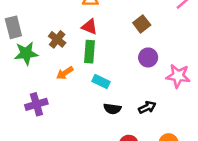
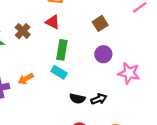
green rectangle: (90, 52) -> (62, 50), moved
orange arrow: (65, 73) -> (26, 79), moved
black semicircle: (112, 109) -> (77, 99), moved

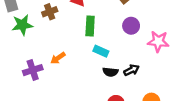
brown cross: (23, 31) -> (50, 12), turned 32
cyan rectangle: (59, 72) -> (101, 51), moved

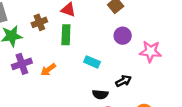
green rectangle: (90, 26) -> (66, 35), moved
purple cross: (33, 70) -> (22, 64), moved
black semicircle: (110, 72) -> (100, 94), moved

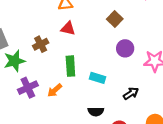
green rectangle: (66, 35) -> (70, 66), moved
black semicircle: (100, 94) -> (96, 112), moved

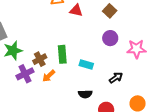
brown square: (115, 19) -> (110, 11), moved
red triangle: (68, 29) -> (76, 10), moved
brown cross: (41, 44) -> (40, 59), moved

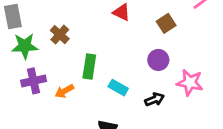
brown cross: (40, 59) -> (60, 35), moved, turned -32
black arrow: (116, 78) -> (154, 99), moved

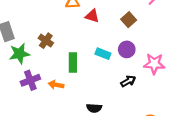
cyan rectangle: (118, 88) -> (103, 54), moved
orange arrow: (64, 91) -> (56, 85), turned 48

